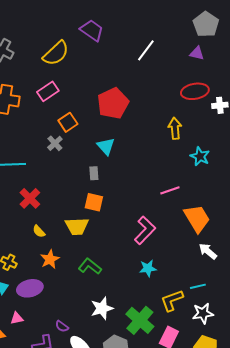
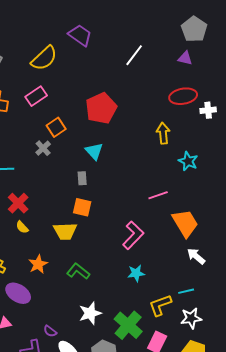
yellow semicircle: (39, 231) -> (22, 227), moved
purple ellipse: (30, 288) -> (18, 293), turned 45

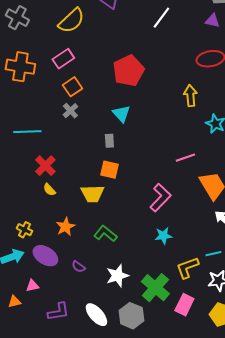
orange square: (56, 127) -> (72, 87), moved
purple semicircle: (50, 331) -> (78, 267), moved

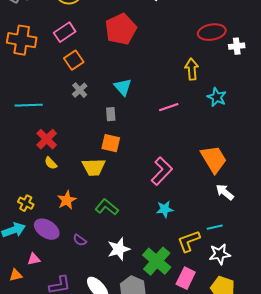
red pentagon: (128, 71) -> (121, 29), moved
gray cross: (70, 111) -> (80, 90), moved
pink line: (185, 158) -> (169, 107), moved

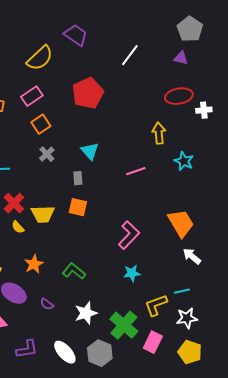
yellow trapezoid: (94, 167) -> (43, 214), moved

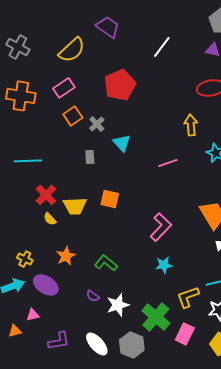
gray cross: (47, 154) -> (97, 124), moved
gray rectangle: (78, 178) -> (90, 157), moved
purple semicircle: (47, 304) -> (93, 296), moved

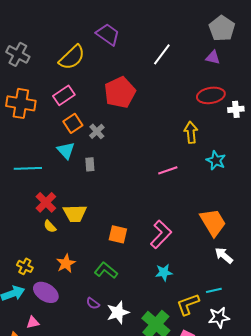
cyan triangle: (122, 143) -> (66, 150), moved
orange square: (110, 199) -> (118, 234), moved

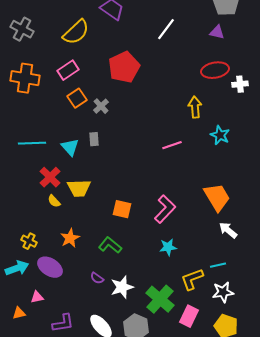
cyan triangle: (66, 150) -> (70, 147), moved

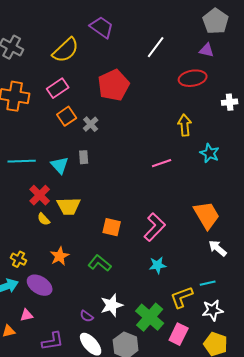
red ellipse: (215, 70) -> (193, 78), moved
purple semicircle: (97, 278) -> (87, 316), moved

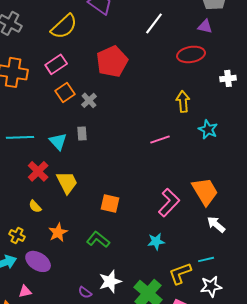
yellow trapezoid: (69, 206) -> (67, 182), turned -115
yellow semicircle: (44, 219) -> (35, 206), moved
pink L-shape: (155, 227) -> (169, 202), moved

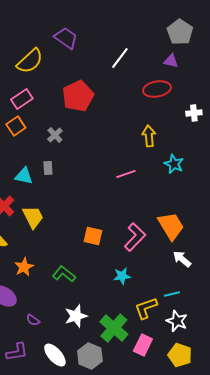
orange square: (65, 92) -> (16, 126), moved
cyan triangle: (58, 141) -> (24, 176), turned -36
orange square: (110, 203) -> (93, 236), moved
white star: (211, 286) -> (177, 321), turned 30
purple semicircle: (85, 292) -> (33, 320), moved

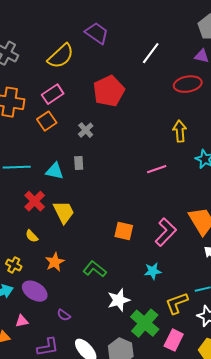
white star: (76, 316) -> (119, 300), moved

